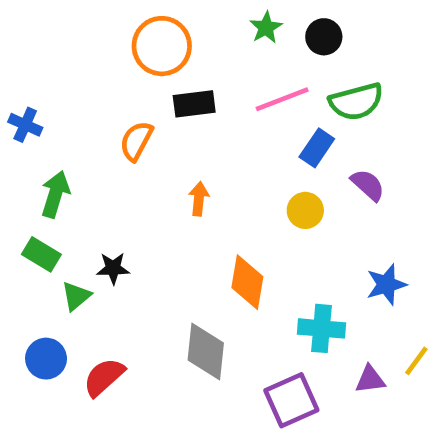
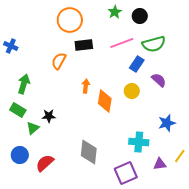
blue cross: (25, 125) -> (11, 46), moved
orange diamond: (247, 282) -> (105, 101), moved

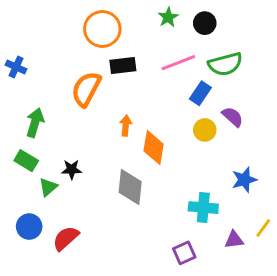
orange semicircle: (59, 61) -> (86, 89), size x1.4
yellow circle: (132, 91) -> (205, 130), moved
gray diamond: (89, 152) -> (130, 187), moved
purple square: (126, 173) -> (184, 253), size x0.7

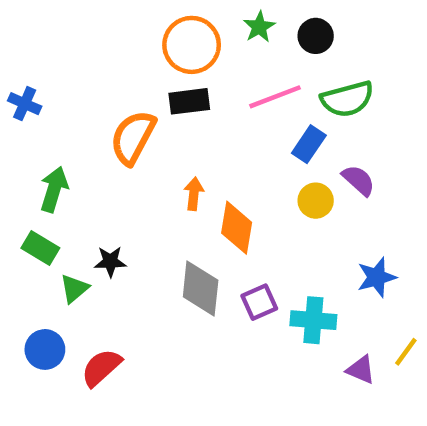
orange circle: (102, 29) -> (192, 45), moved
purple triangle: (234, 240) -> (361, 370), turned 30
purple square: (184, 253) -> (259, 302), moved

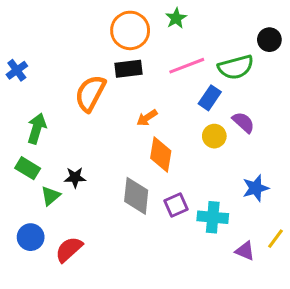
black circle: (316, 36) -> (269, 40), moved
blue cross: (25, 104) -> (17, 70), turned 30
orange arrow: (194, 194) -> (147, 118), moved, turned -130

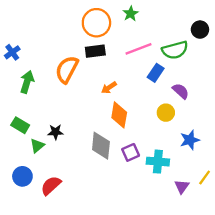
green arrow: (37, 128) -> (27, 82), moved
yellow circle: (214, 136) -> (166, 113), moved
purple triangle: (245, 251) -> (182, 187), turned 42

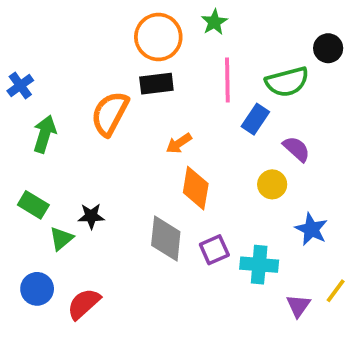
pink line: (139, 49) -> (227, 80), turned -70
blue star: (190, 140) -> (311, 229), turned -30

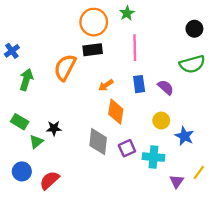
green semicircle: (287, 82) -> (192, 64), moved
blue rectangle: (255, 119) -> (139, 84), moved, turned -42
purple semicircle: (296, 149) -> (166, 87), moved
yellow circle: (272, 184) -> (161, 121), moved

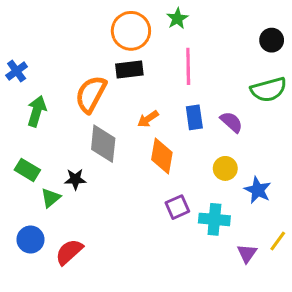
gray diamond: (98, 142) -> (103, 144), moved

